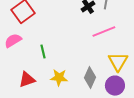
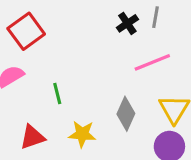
gray diamond: (90, 78) -> (126, 114), moved

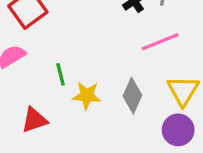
yellow star: (82, 134) -> (87, 96), moved

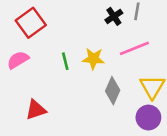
green line: (61, 74) -> (65, 61), moved
yellow star: (87, 96) -> (93, 59), moved

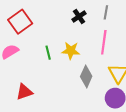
black cross: (114, 16) -> (79, 17), moved
pink line: (134, 48) -> (104, 42), turned -60

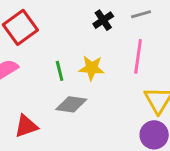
gray line: (106, 12) -> (141, 14), turned 64
gray diamond: (86, 76) -> (71, 104), moved, turned 75

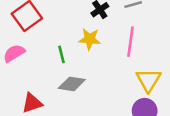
yellow star: (92, 68) -> (90, 39), moved

